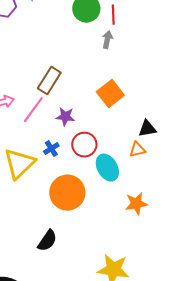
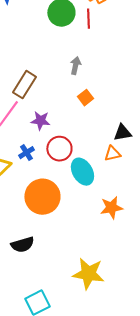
gray arrow: (107, 40) -> (75, 66), moved
orange square: (110, 94) -> (85, 98), size x0.6
black semicircle: (47, 241) -> (22, 245), turned 40

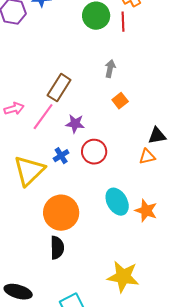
cyan ellipse: (82, 172) -> (117, 202), moved
orange circle: (42, 197) -> (61, 213), moved
orange star: (111, 208) -> (146, 211), turned 30
black semicircle: (22, 245) -> (57, 248), turned -75

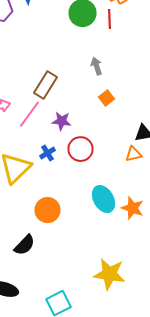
gray arrow: (110, 69) -> (96, 66), turned -30
orange circle: (61, 213) -> (48, 210), size x0.7
black semicircle: (57, 248) -> (24, 245), moved, turned 45

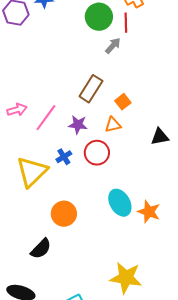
gray arrow: (96, 66) -> (113, 46), moved, turned 60
brown rectangle: (46, 85) -> (91, 89), moved
orange triangle: (134, 154) -> (113, 125), moved

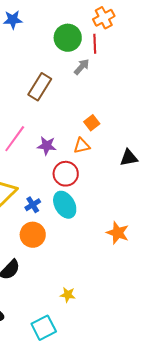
brown rectangle: (91, 89) -> (40, 87), moved
blue cross: (64, 157) -> (33, 205), moved
cyan ellipse: (120, 203) -> (65, 205), moved
yellow star: (126, 278) -> (68, 295), moved, size x0.5

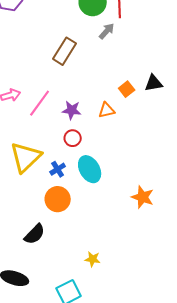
orange square: (92, 123) -> (127, 89), moved
black triangle: (129, 158) -> (154, 83), moved
red circle: (66, 174) -> (73, 138), moved, size x0.7

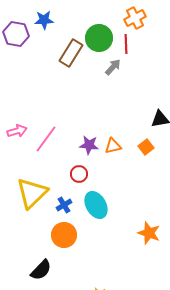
brown rectangle: (65, 51) -> (71, 53), moved
orange square: (127, 89) -> (146, 147), moved
purple star: (72, 110) -> (89, 145), moved

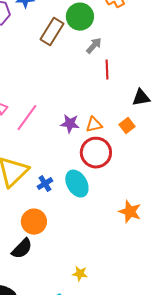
red line: (126, 44) -> (107, 70), moved
red circle: (79, 174) -> (96, 153), moved, size x1.8
orange circle: (64, 235) -> (34, 222), moved

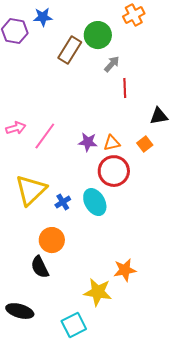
orange star: (130, 212) -> (125, 270), moved, turned -30
black semicircle: (22, 249) -> (40, 267), turned 110
yellow star: (80, 274) -> (98, 292), size x1.8

